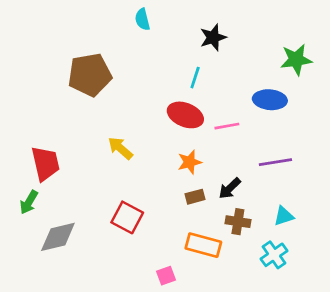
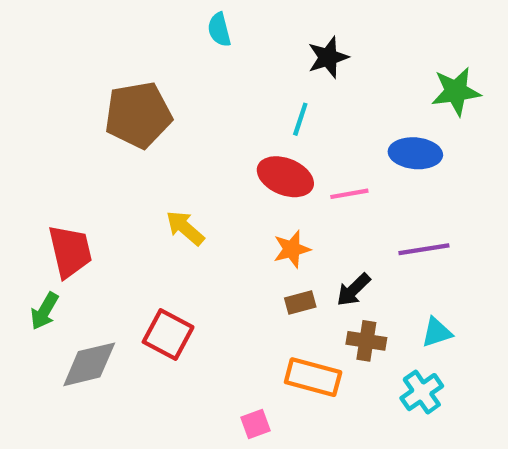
red square: (127, 217) -> (168, 334), moved

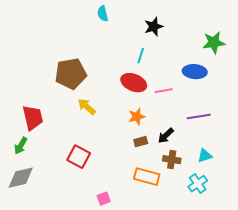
brown pentagon: (138, 115) -> (71, 74), moved
gray diamond: (89, 364) -> (21, 178), moved
pink square: (255, 424) -> (104, 199), moved

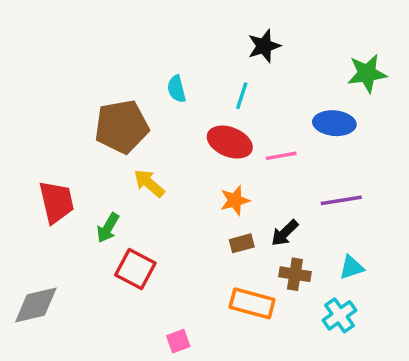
cyan semicircle: (103, 14) -> (177, 89), moved
green arrow: (21, 146) -> (108, 228), moved

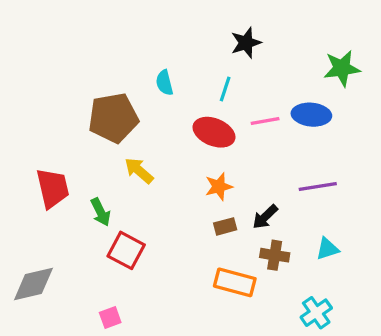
pink line: (281, 156) -> (265, 121), moved
green arrow: (108, 228) -> (101, 212), turned -56
cyan cross: (340, 315) -> (316, 313), moved
pink square: (178, 341) -> (110, 318), moved

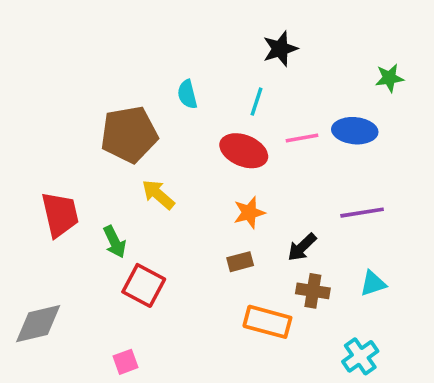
green star: (342, 68) -> (389, 78), size x0.7
brown rectangle: (225, 226) -> (240, 262), moved

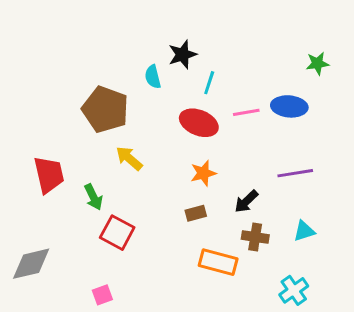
black star: (280, 49) -> (182, 55), moved
brown pentagon: (129, 134) -> (105, 109), turned 30

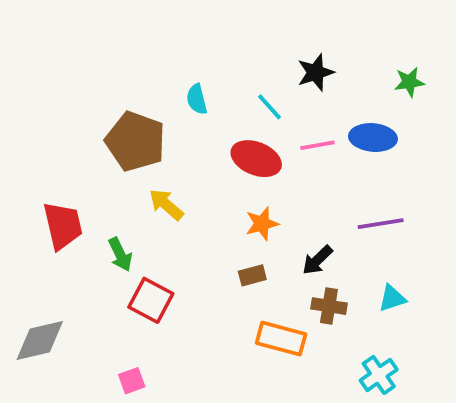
black star: (182, 55) -> (316, 72), moved
cyan line: (209, 83) -> (270, 107), turned -60

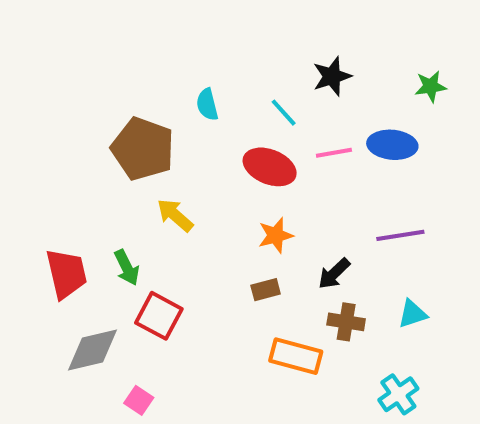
red trapezoid: (63, 226) -> (66, 274), moved
gray diamond: (40, 341) -> (92, 350), moved
pink square: (132, 381) -> (139, 400), turned -36

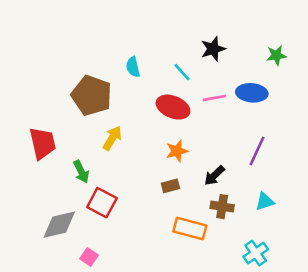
yellow arrow: (175, 215) -> (112, 138), turned 80
purple line: (400, 235) -> (257, 151), turned -56
red trapezoid: (66, 274) -> (42, 143), moved

